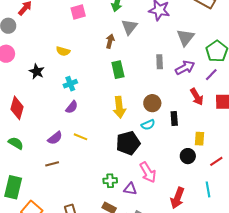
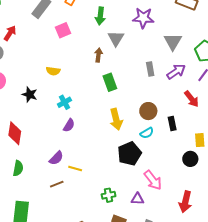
yellow line: (80, 137) -> (75, 168), moved
green semicircle: (16, 143) -> (18, 168), turned 77
green cross: (110, 181) -> (109, 195), moved

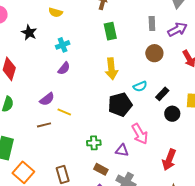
brown circle: (148, 111) -> (154, 53), moved
black rectangle: (172, 124) -> (162, 94), moved, turned 48
black circle: (190, 159) -> (172, 114), moved

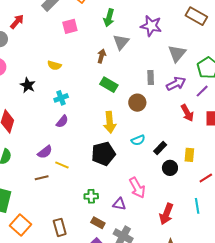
green rectangle: (110, 31) -> (109, 85), turned -48
brown circle: (154, 53) -> (137, 103), moved
black pentagon: (120, 105) -> (103, 154), moved

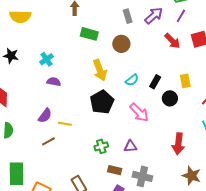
yellow semicircle: (54, 65) -> (20, 17), moved, size x1.5
purple semicircle: (62, 121) -> (54, 82), turned -104
pink arrow: (137, 188) -> (139, 112), moved

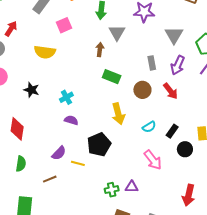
purple arrow: (154, 16) -> (178, 65), turned 150
red arrow: (172, 41) -> (170, 91), moved
black pentagon: (102, 102) -> (99, 144), moved
brown line: (49, 141) -> (50, 179), moved
purple triangle: (130, 146) -> (132, 187), moved

